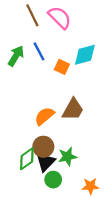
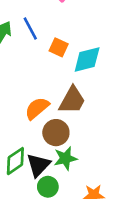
cyan diamond: (85, 55) -> (87, 60), moved
brown circle: (43, 147) -> (56, 133), moved

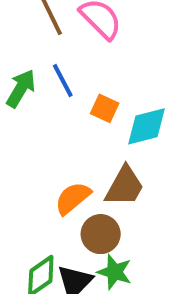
green star: (65, 158) -> (115, 272), turned 30

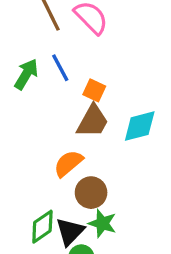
cyan diamond: (146, 126) -> (140, 126), moved
brown trapezoid: (125, 186) -> (93, 121), moved

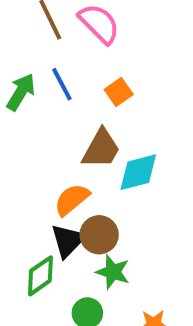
orange square: (94, 90) -> (119, 92), moved, turned 30
cyan diamond: (140, 126) -> (138, 172), moved
black triangle: (70, 231) -> (68, 241), moved

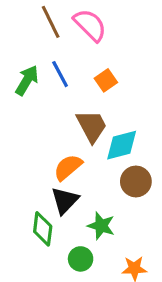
brown trapezoid: (101, 149) -> (92, 126), turned -57
brown circle: (99, 235) -> (136, 181), moved
green diamond: (40, 276) -> (43, 229), turned -48

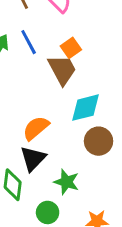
brown trapezoid: (92, 126) -> (62, 70), moved

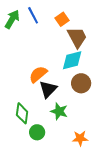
brown trapezoid: (62, 70) -> (77, 37), moved
black triangle: (33, 159) -> (48, 89), moved
green circle: (48, 212) -> (37, 132), moved

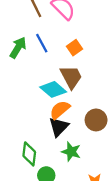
brown trapezoid: (77, 37) -> (71, 77), moved
cyan diamond: (72, 60) -> (53, 89), moved, turned 55
orange semicircle: (38, 74) -> (60, 110), moved

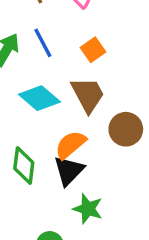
cyan diamond: (53, 89) -> (39, 98), moved
brown circle: (96, 120) -> (126, 129), moved
green diamond: (29, 154) -> (24, 166), moved

